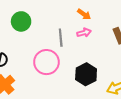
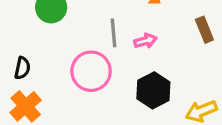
pink arrow: (84, 33) -> (145, 41), moved

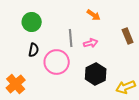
black semicircle: (22, 68) -> (34, 50), moved

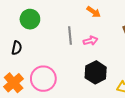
black semicircle: (34, 50) -> (17, 48), moved
pink circle: (57, 62) -> (43, 79), moved

